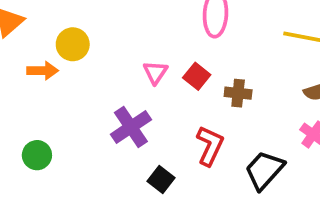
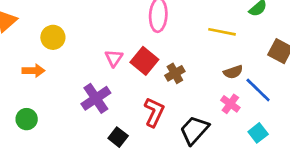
orange arrow: (43, 71) -> (34, 71), moved
red square: (197, 76) -> (144, 61), size x1.4
brown cross: (238, 93) -> (175, 73), turned -36

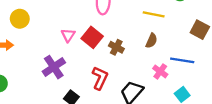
brown semicircle: (233, 72) -> (151, 41), moved, turned -48
brown cross: (175, 73) -> (116, 47), turned -32
blue line: (258, 90) -> (182, 60), turned -35

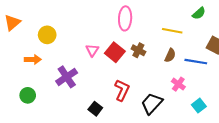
brown cross: (116, 47) -> (138, 50), moved
blue line: (182, 60) -> (196, 62), moved
purple cross: (54, 67) -> (67, 77), moved

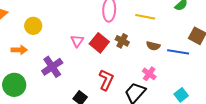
yellow line: (172, 31) -> (145, 17), moved
brown semicircle: (170, 55) -> (153, 46), turned 80
pink cross: (178, 84) -> (149, 74), moved
green circle: (28, 95) -> (14, 85), size x1.5

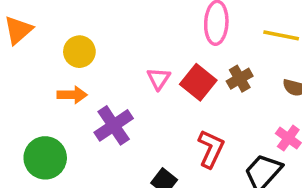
brown cross: (122, 41) -> (240, 79), turned 32
orange arrow: (19, 50) -> (72, 95), moved

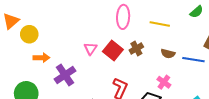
yellow circle: (79, 52) -> (29, 34), moved

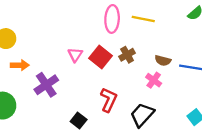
yellow line: (160, 24) -> (143, 19), moved
pink cross: (164, 82) -> (154, 80), moved

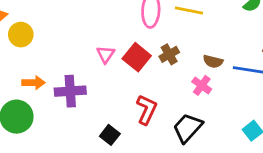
orange arrow: (20, 65) -> (34, 83), moved
purple cross: (46, 85) -> (70, 91), turned 30

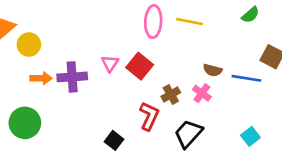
brown cross: (169, 54) -> (171, 95), moved
orange arrow: (34, 83) -> (41, 78), moved
purple cross: (70, 91) -> (72, 77), moved

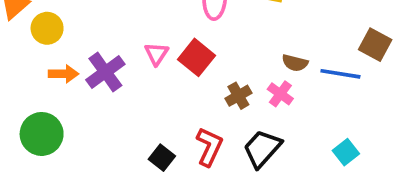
purple cross: (72, 77) -> (105, 72), turned -32
red L-shape: (149, 116) -> (209, 147), moved

